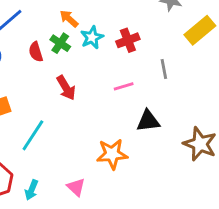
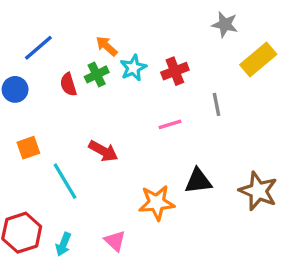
green cross: (60, 43) -> (97, 74), turned 30
red arrow: (66, 88) -> (103, 151), moved, turned -30
black triangle: (148, 121) -> (198, 181), moved
cyan line: (33, 135) -> (65, 181), turned -64

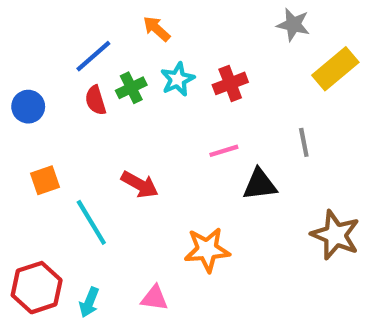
orange arrow: (107, 46) -> (157, 29), moved
blue line: (38, 48) -> (93, 56), moved
gray line: (217, 104) -> (304, 142), moved
black triangle: (198, 181) -> (260, 184), moved
pink triangle: (115, 241) -> (154, 298), turned -35

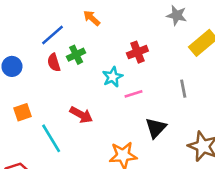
cyan star: (178, 79) -> (113, 77), moved
black triangle: (260, 184) -> (156, 128), moved, turned -40

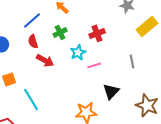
green cross: (76, 55) -> (60, 32), moved
red arrow: (81, 115) -> (45, 60), moved

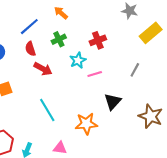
gray line: (132, 61) -> (135, 70), turned 40
cyan line: (31, 99) -> (47, 110), moved

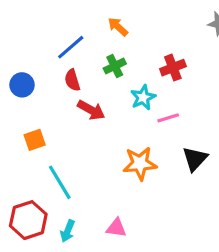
cyan line: (47, 110) -> (60, 182), moved
orange star: (86, 124) -> (140, 163), moved

